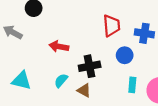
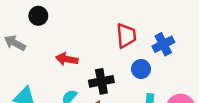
blue cross: (144, 33) -> (163, 44), turned -36

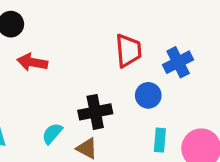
red arrow: (67, 59) -> (32, 62), moved

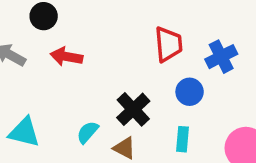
black cross: (95, 112) -> (133, 109), turned -32
cyan rectangle: (160, 140) -> (182, 139), moved

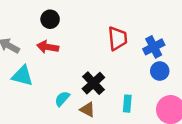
black circle: (44, 16) -> (50, 19), moved
blue circle: (190, 92) -> (160, 71), moved
cyan triangle: (24, 132) -> (22, 76), moved

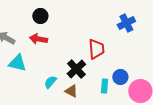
red trapezoid: (118, 38) -> (96, 49), moved
blue cross: (154, 47) -> (126, 23), moved
blue circle: (160, 71) -> (120, 77), moved

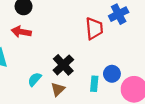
red trapezoid: (96, 49) -> (94, 28), moved
brown triangle: (71, 91) -> (58, 89), turned 48

